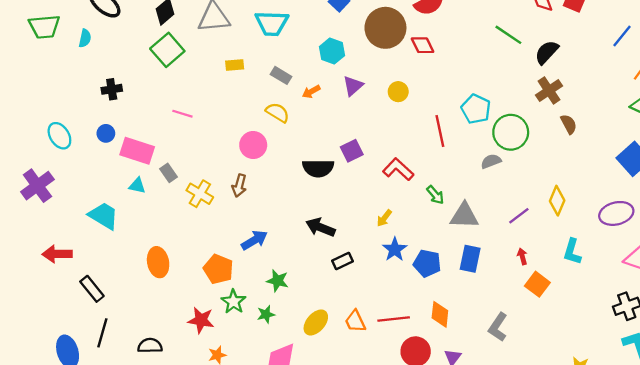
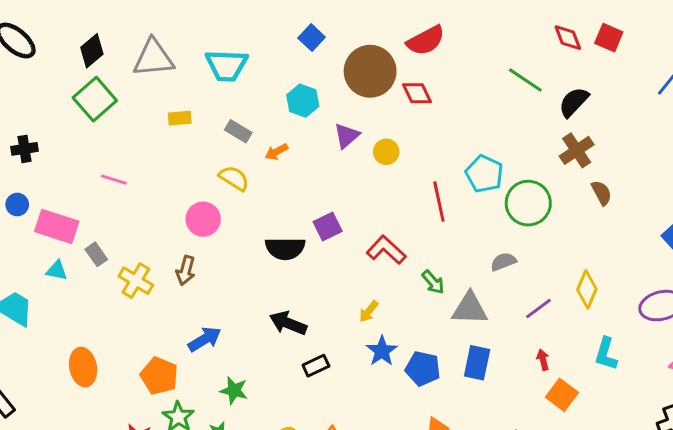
purple triangle: (353, 86) -> (347, 136), moved
gray semicircle: (491, 161) -> (503, 262), moved

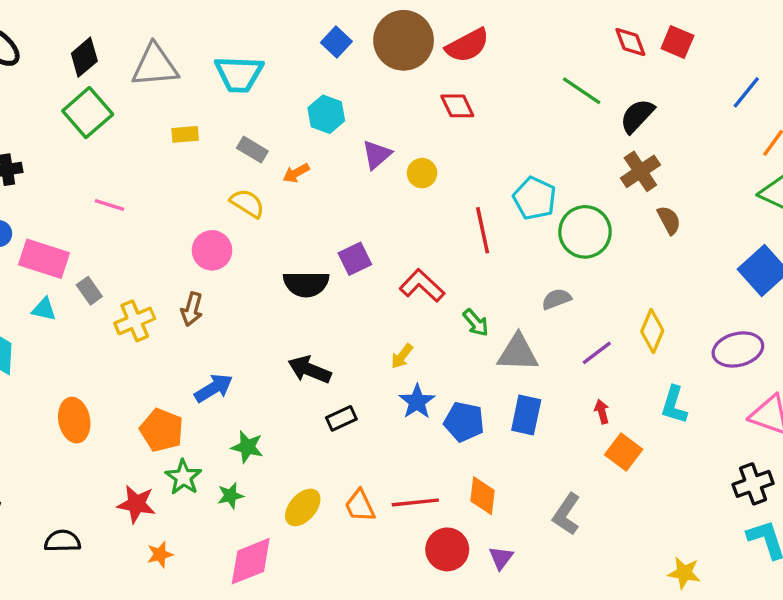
brown circle: (370, 71) -> (404, 40), moved
yellow cross: (136, 281) -> (135, 321), turned 36

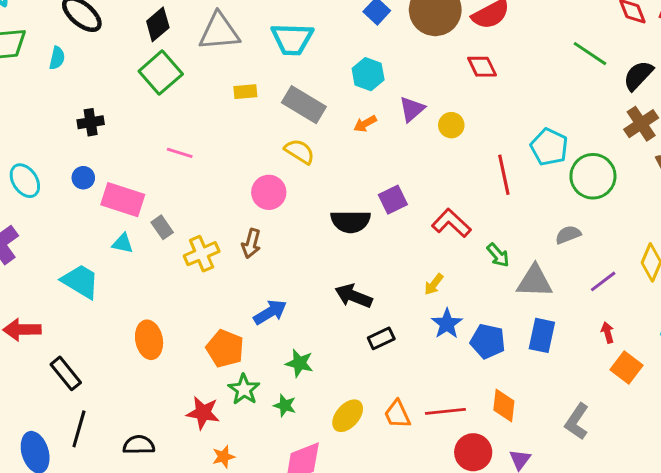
gray rectangle: (252, 150) -> (304, 105), size x1.6
orange arrow: (296, 173) -> (365, 124), moved
green star: (230, 496) -> (285, 406), turned 30

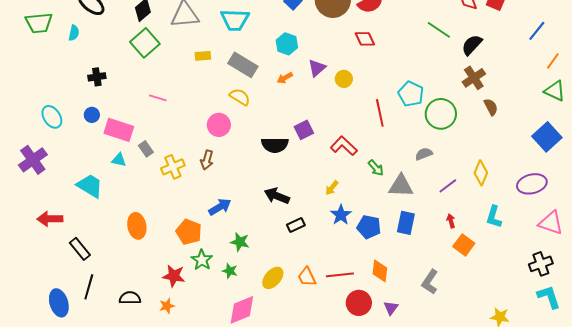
orange star: (223, 457) -> (167, 306), moved

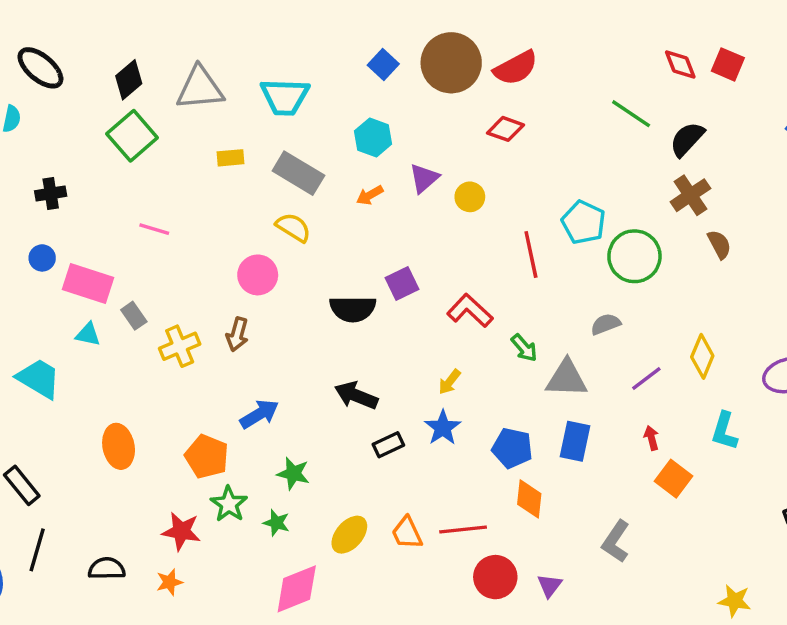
red diamond: (365, 39) -> (505, 129), turned -45
blue star: (341, 215) -> (443, 428), moved
orange diamond: (380, 271) -> (529, 499), moved

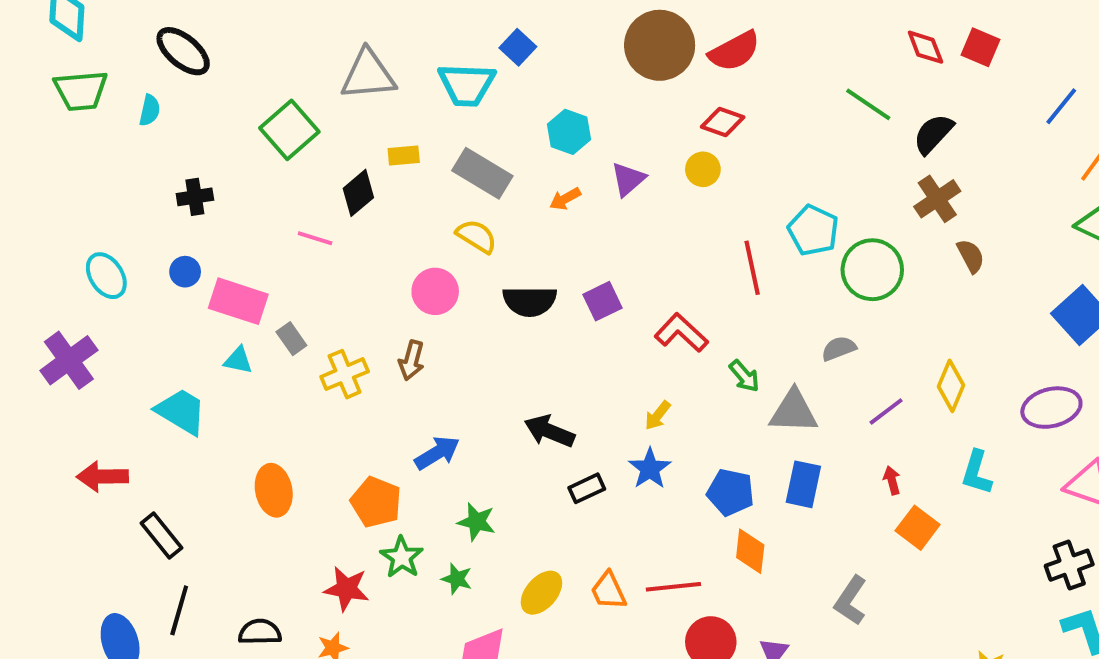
blue square: (383, 64) -> (518, 47), moved
black diamond: (129, 80) -> (358, 193), moved
yellow circle: (470, 197) -> (703, 169), moved
black semicircle: (353, 309) -> (530, 301), moved

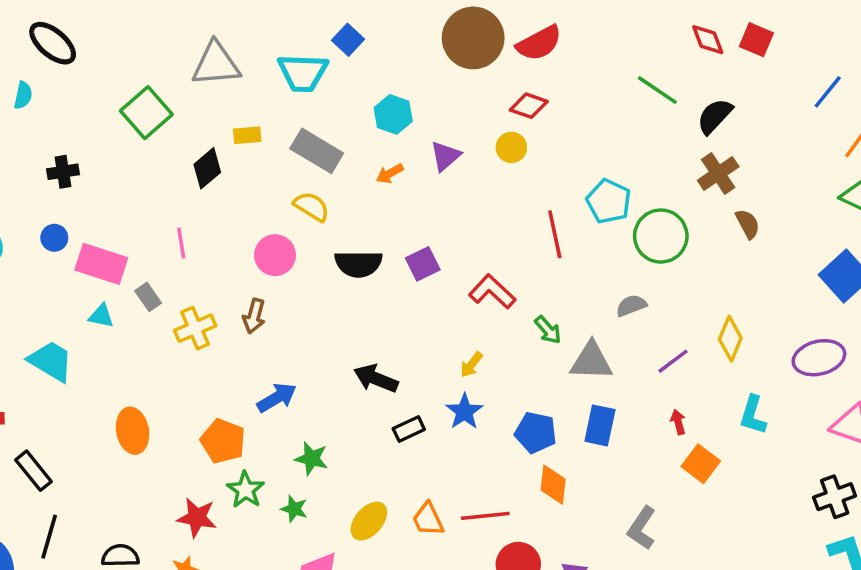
pink line: (315, 238) -> (181, 243), moved, turned 64

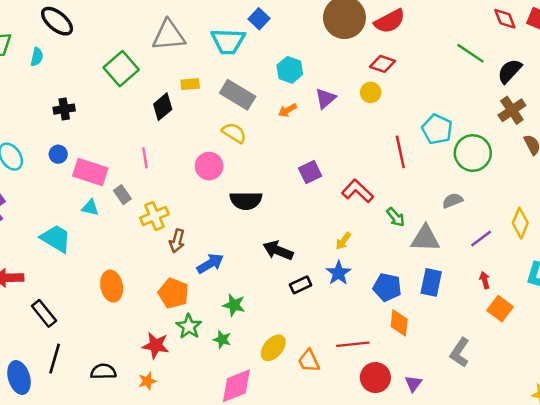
black semicircle: (358, 264) -> (246, 201), moved
brown arrow: (254, 316) -> (177, 241), moved
orange trapezoid: (428, 519) -> (309, 361), moved

